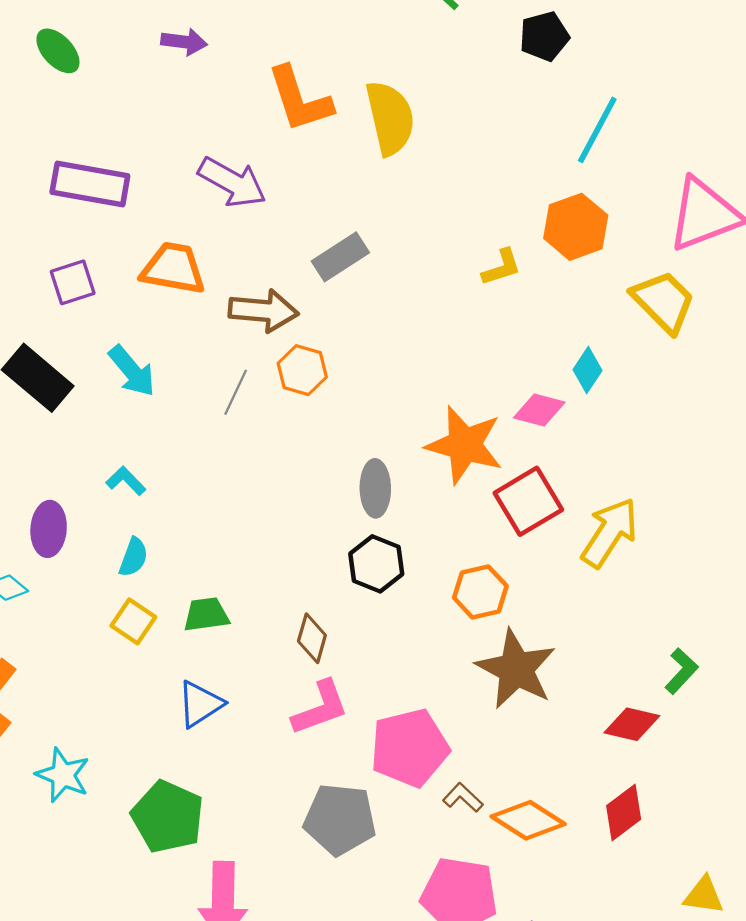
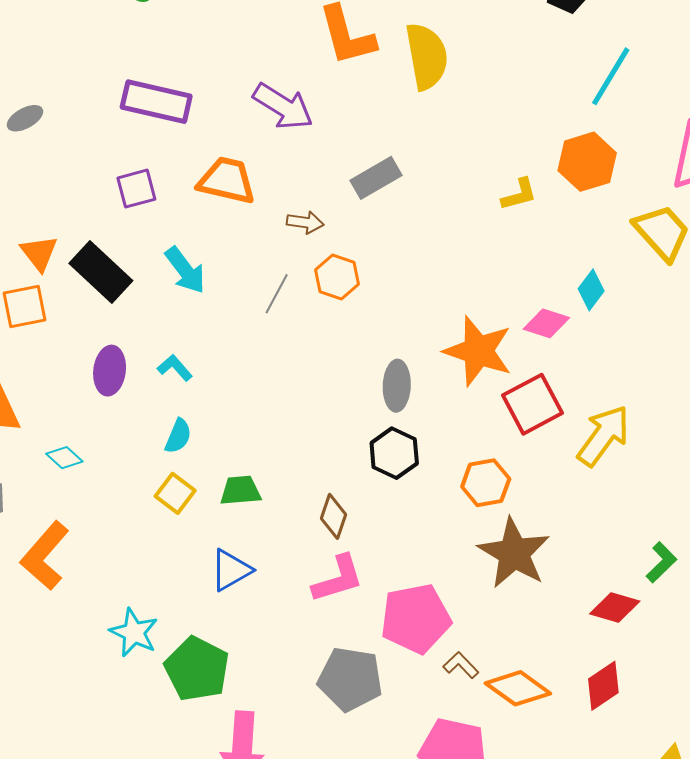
brown arrow: (264, 311) -> (305, 222), size x0.6
purple ellipse: (49, 529) -> (110, 371), moved
cyan star: (63, 775) -> (134, 633), moved

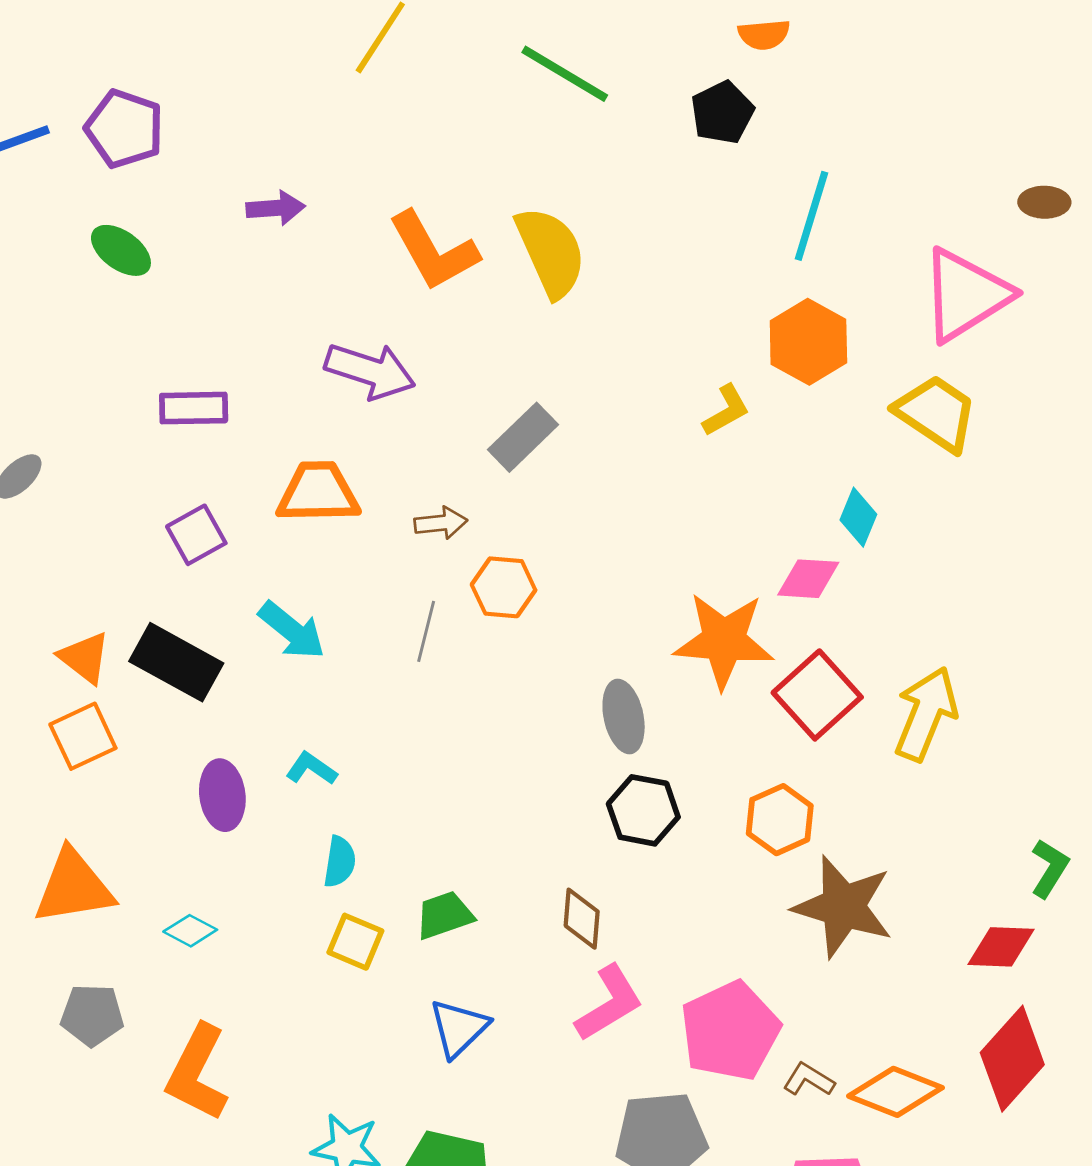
purple rectangle: (156, 102) -> (194, 408), size x0.7
red diamond: (603, 686) -> (1012, 1059), size x1.4

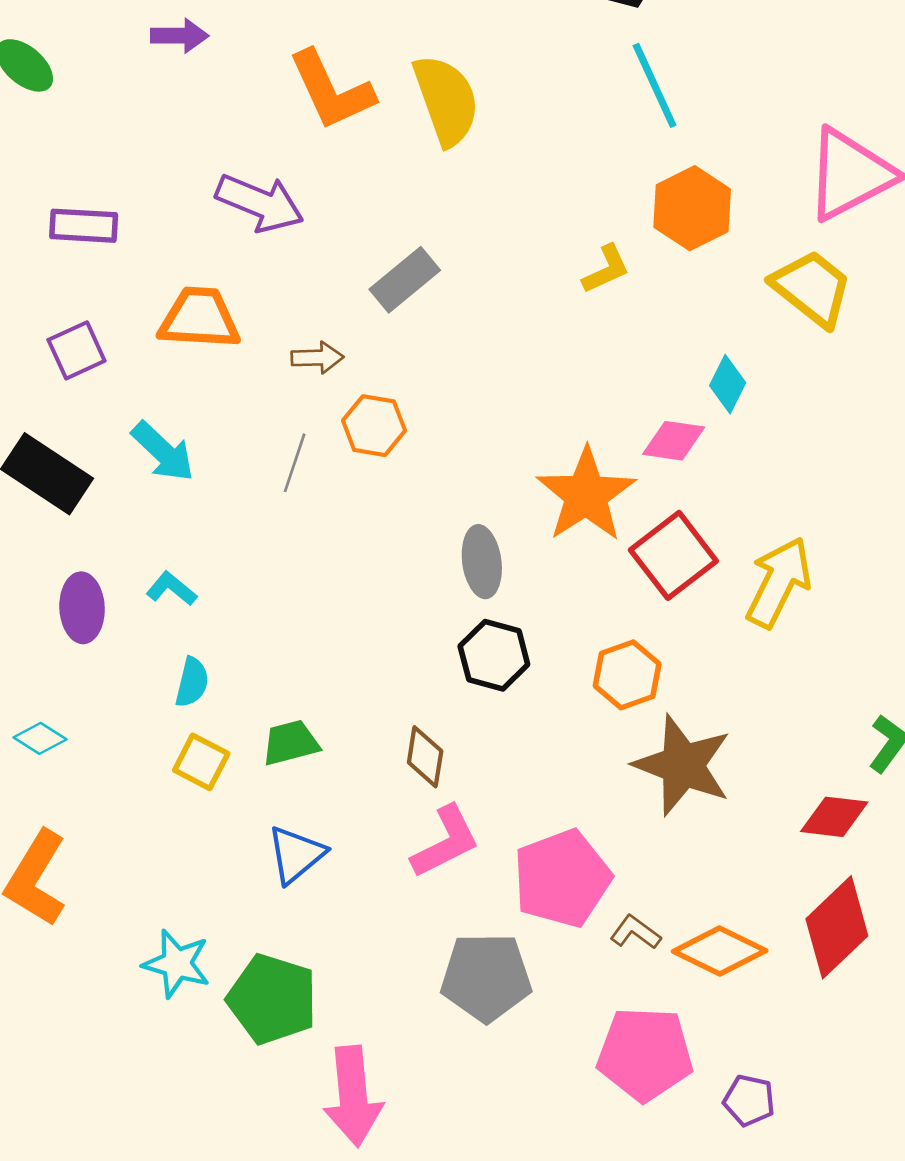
cyan line: (812, 216) -> (655, 85), moved, turned -46
orange star: (724, 640) -> (586, 495), turned 30

